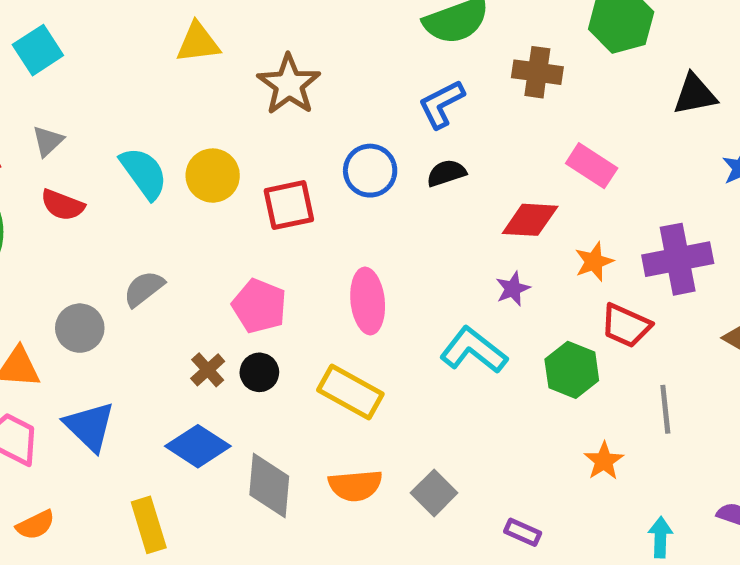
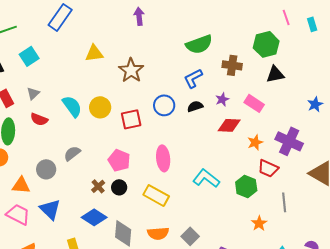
black triangle: (695, 94) -> (275, 74), moved
purple cross: (678, 259) -> (289, 141), turned 36
purple star: (513, 289) -> (222, 99), moved

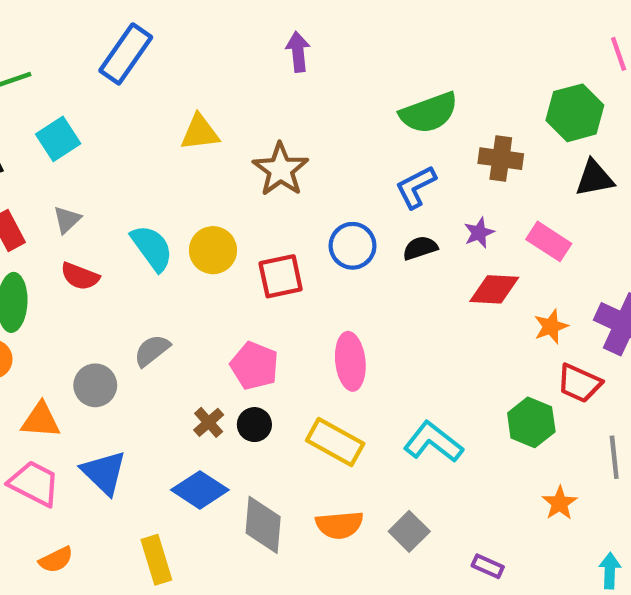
cyan L-shape: (206, 178) -> (433, 442), moved

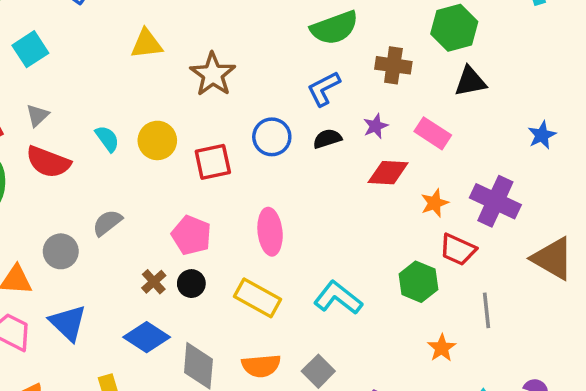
cyan semicircle: (152, 248) -> (107, 139), size x0.7
red semicircle: (80, 276) -> (48, 162), size x1.4

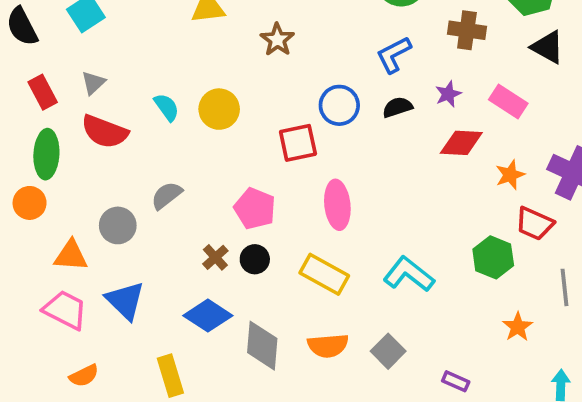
brown star: (213, 74) -> (277, 40), size x0.7
black triangle: (470, 81) -> (548, 47), turned 40
red square: (213, 162) -> (298, 143), moved

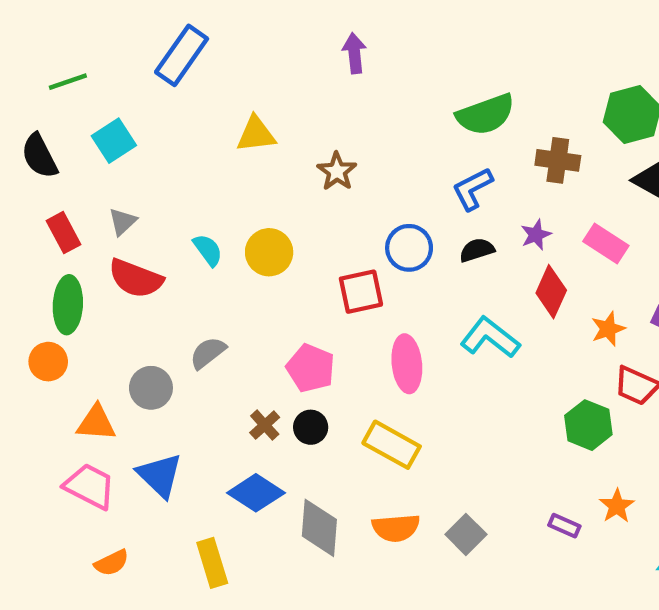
red diamond: (461, 143) -> (551, 292), turned -69
cyan L-shape: (409, 274) -> (490, 338), moved
purple rectangle: (456, 381) -> (564, 526), moved

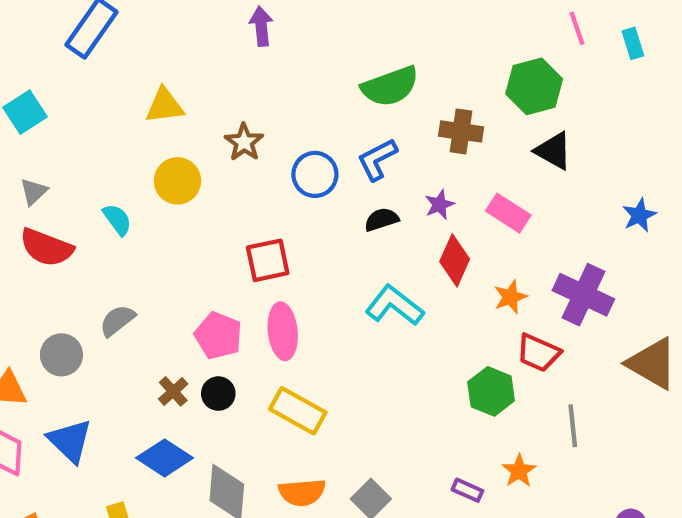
blue circle: (409, 248) -> (315, 174), moved
yellow circle: (269, 252) -> (177, 181), moved
pink ellipse: (407, 364) -> (283, 331), moved

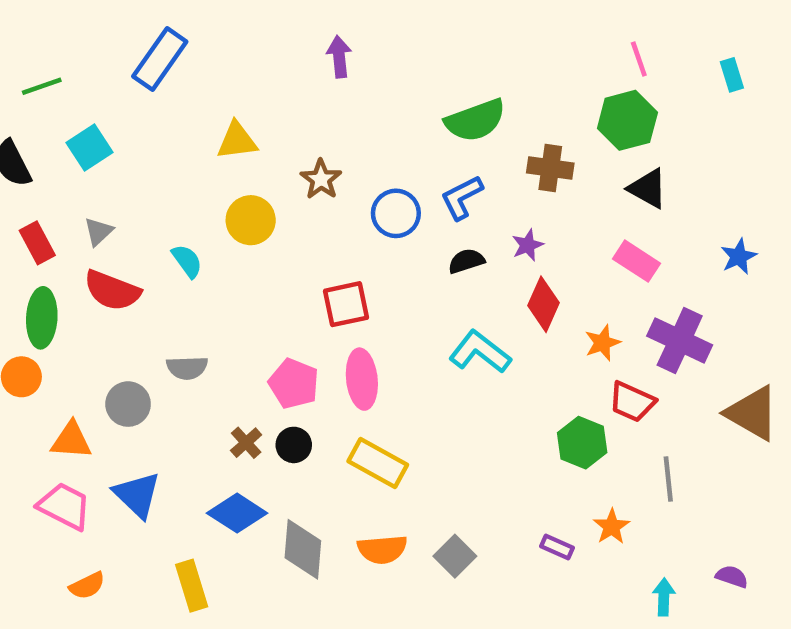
pink line: (577, 28) -> (639, 59), moved
pink rectangle: (508, 213) -> (637, 261), moved
gray semicircle: (117, 321) -> (187, 368), turned -144

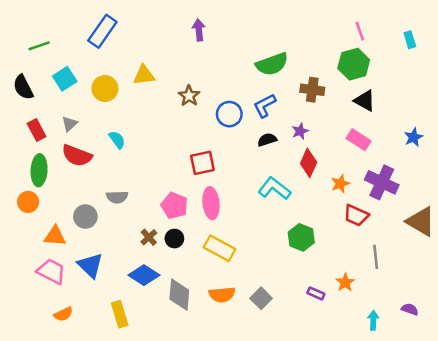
yellow circle: (251, 220) -> (105, 88), moved
green hexagon: (582, 443) -> (301, 237), moved

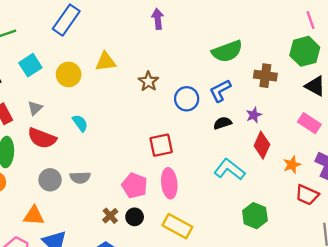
gray circle: (85, 217) -> (50, 180), moved
orange triangle: (55, 236) -> (34, 216), moved

